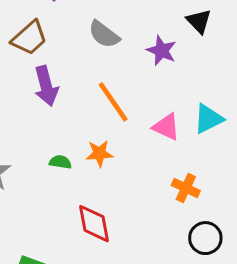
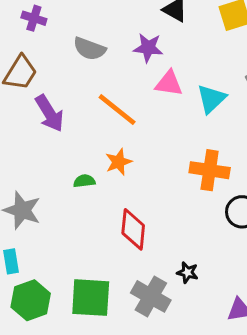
pink triangle: (166, 127) -> (169, 83), moved
orange cross: (186, 188) -> (210, 170), size x1.4
red diamond: (94, 224) -> (133, 229), turned 33

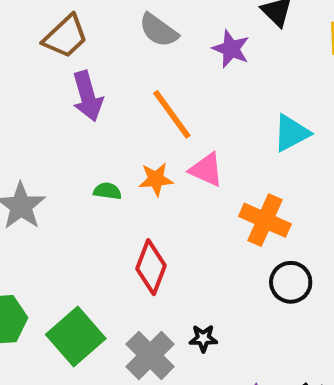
pink triangle: (169, 83) -> (206, 170), moved
black star: (188, 272) -> (203, 338), turned -30
green square: (91, 298) -> (76, 336), turned 30

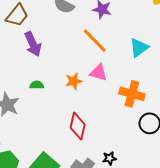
orange line: (172, 114) -> (95, 41), moved
green semicircle: (107, 191) -> (37, 85), moved

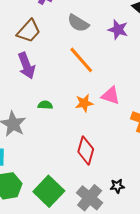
orange line: (95, 41) -> (81, 60), moved
purple arrow: (33, 44) -> (27, 66), moved

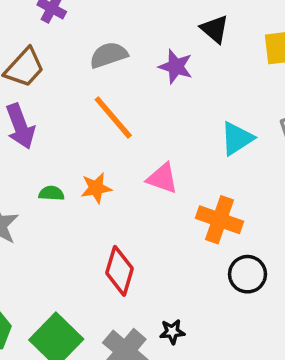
gray semicircle: (78, 23) -> (109, 55), turned 130
orange star: (84, 103) -> (96, 188), moved

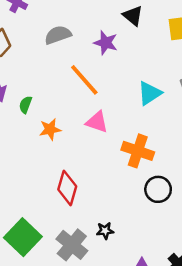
orange line: (113, 118) -> (84, 80), moved
green semicircle: (51, 193) -> (26, 105), moved, turned -72

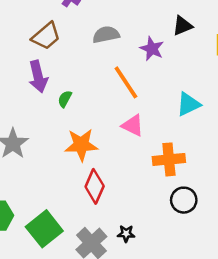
black triangle: (133, 16) -> (182, 26), turned 50
orange star: (50, 129) -> (81, 145), moved, size x1.5
orange cross: (138, 151) -> (169, 159), turned -32

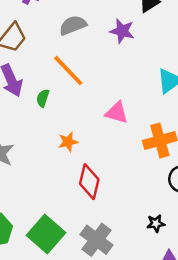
orange line: (126, 82) -> (68, 71), moved
orange star: (81, 145) -> (68, 142), size x0.6
black star: (126, 234) -> (156, 223), moved

